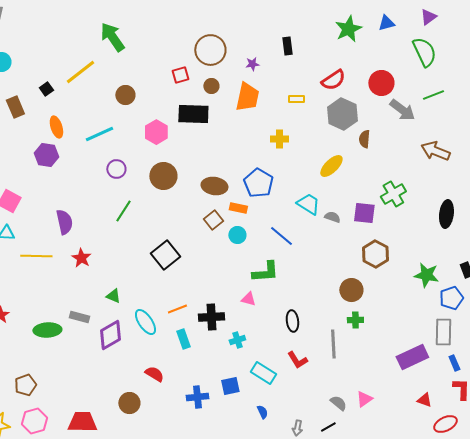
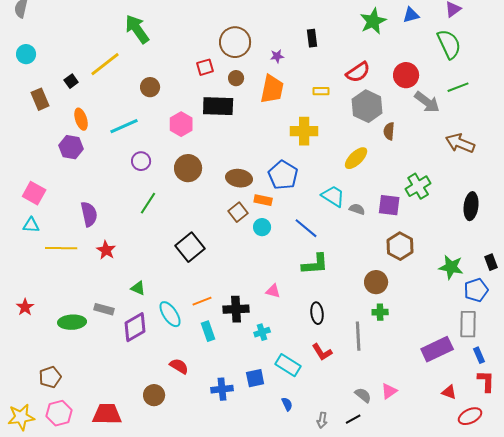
yellow cross: (279, 139) -> (304, 131), size x1.5
green L-shape: (265, 272) -> (315, 264), moved

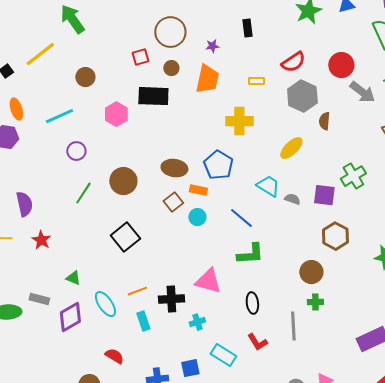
brown circle: (188, 168) -> (123, 181), moved
pink triangle: (273, 291) -> (208, 281), size x1.8

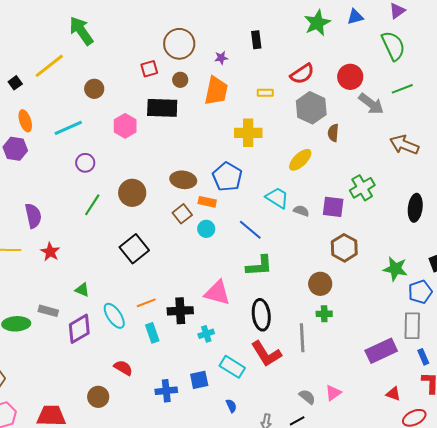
black ellipse: (252, 303) -> (261, 315), size x1.4
red L-shape: (257, 342) -> (266, 354), size x1.5

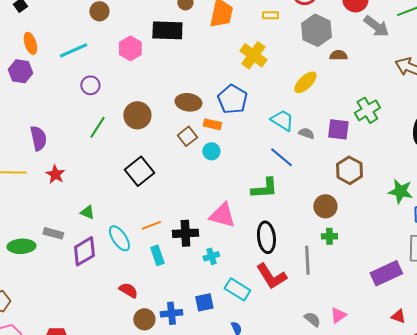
yellow cross: (248, 133) -> (253, 55), turned 36
brown semicircle: (333, 133) -> (338, 55), turned 84
blue line: (250, 230) -> (281, 157), moved
brown circle: (98, 397) -> (144, 319), moved

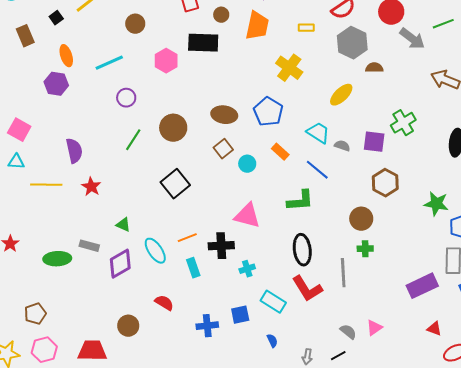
orange rectangle: (212, 124) -> (280, 152), moved, turned 30
pink triangle: (222, 215) -> (247, 216), moved
brown circle: (144, 319) -> (128, 326), moved

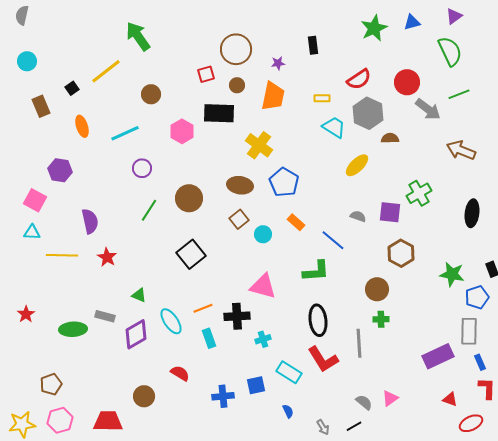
yellow cross: (289, 68) -> (259, 145), moved
purple hexagon: (56, 84) -> (60, 170), moved
cyan trapezoid: (318, 133) -> (334, 127), moved
gray arrow: (307, 357) -> (323, 427), turned -42

